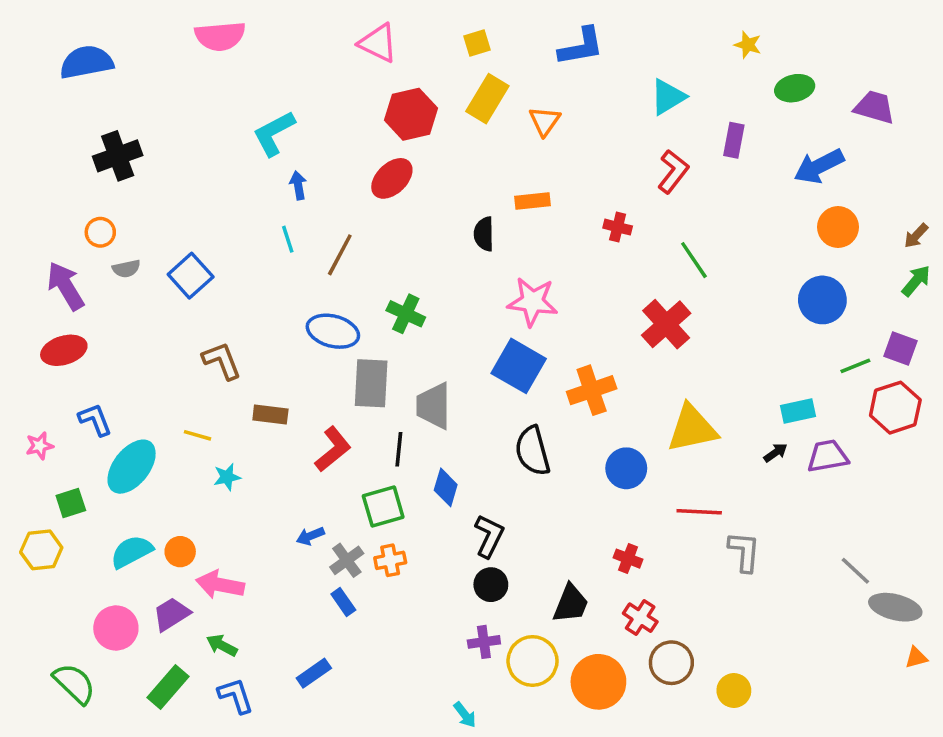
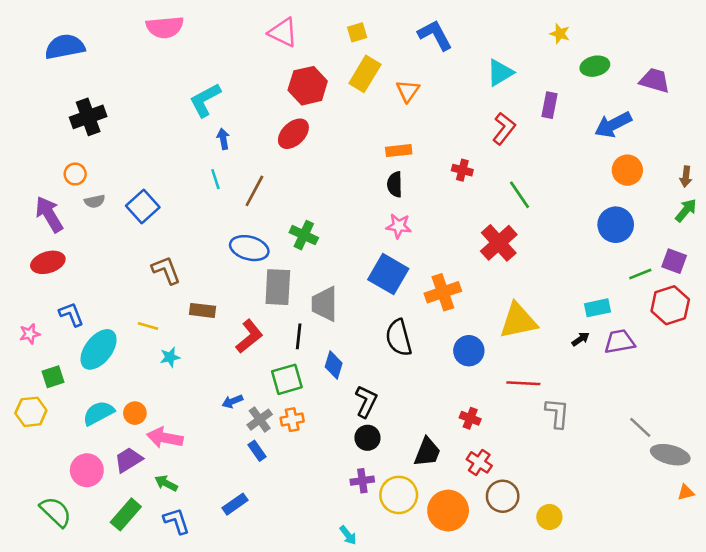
blue L-shape: (581, 47) -> (435, 35), turned -108
black semicircle: (484, 234) -> (395, 184), moved
brown arrow: (916, 236) -> (686, 177), turned -36
pink star: (533, 302) -> (399, 226), size x0.7

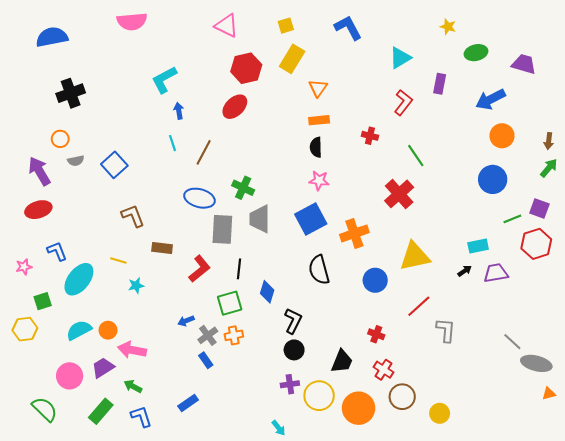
orange triangle: (408, 91) -> (318, 88), moved
blue square: (388, 274) -> (311, 219), turned 32
gray trapezoid: (325, 304) -> (260, 219), moved
red line: (523, 383) -> (419, 306), turned -45

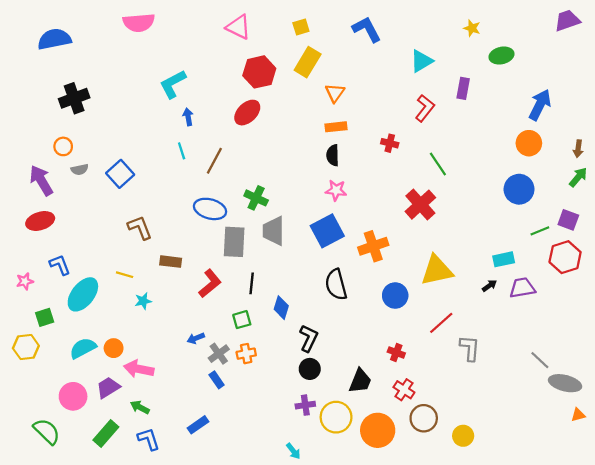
purple trapezoid: (524, 64) -> (567, 20), moved, turned -35
blue arrow: (491, 99) -> (540, 105), moved, turned 144
green square: (230, 303) -> (242, 320), size x0.7

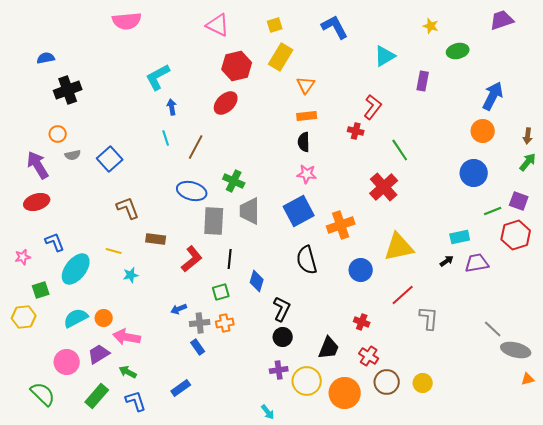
purple trapezoid: (567, 20) -> (502, 20), moved
blue semicircle: (54, 39) -> (46, 58), moved, size x0.6
red L-shape: (425, 108) -> (373, 107), moved
gray cross: (219, 354) -> (200, 323), turned 30
yellow circle: (463, 436) -> (423, 383), moved

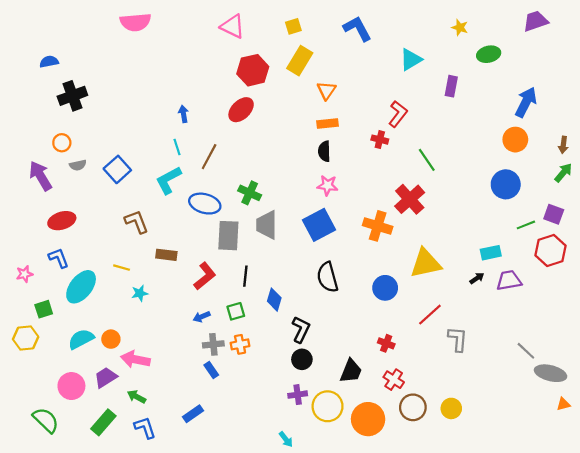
cyan L-shape: (158, 77) -> (169, 180), moved
red ellipse: (37, 202) -> (62, 221), moved
orange cross: (341, 225) -> (378, 226), moved, turned 36
blue arrow: (179, 309) -> (202, 317), moved

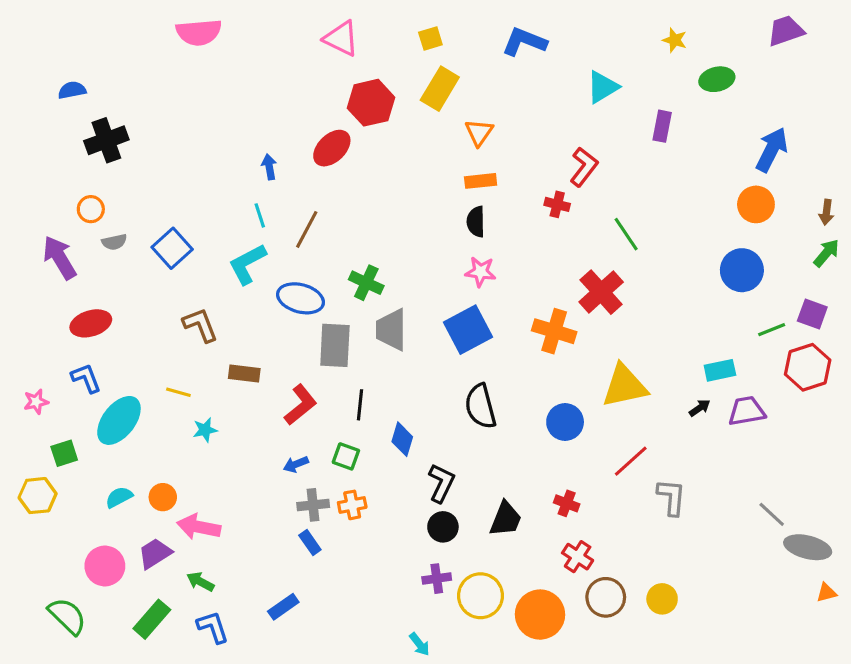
blue L-shape: (357, 29) -> (524, 42), turned -40
red ellipse: (241, 110) -> (332, 148), moved
green square: (236, 311) -> (346, 456), turned 36
cyan semicircle: (81, 339) -> (119, 497), size x0.7
black trapezoid: (351, 371) -> (506, 519), moved

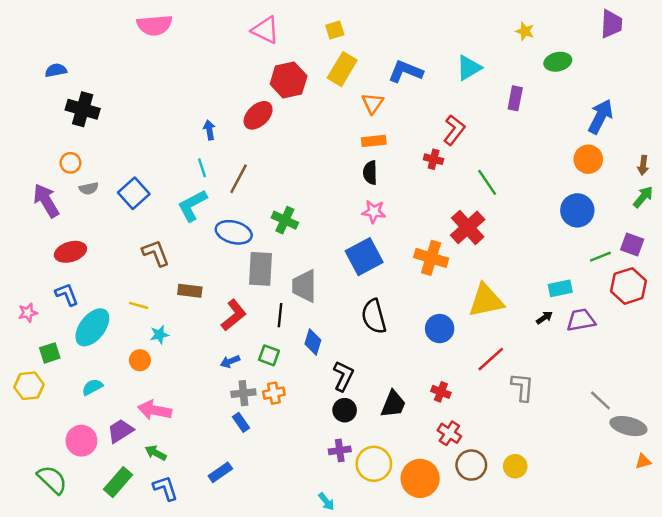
purple trapezoid: (786, 31) -> (611, 24), turned 112
blue L-shape: (524, 42) -> (406, 71), moved
black cross: (106, 140) -> (83, 109), turned 36
gray trapezoid: (391, 330) -> (304, 286), moved
orange circle: (163, 497) -> (140, 360), moved

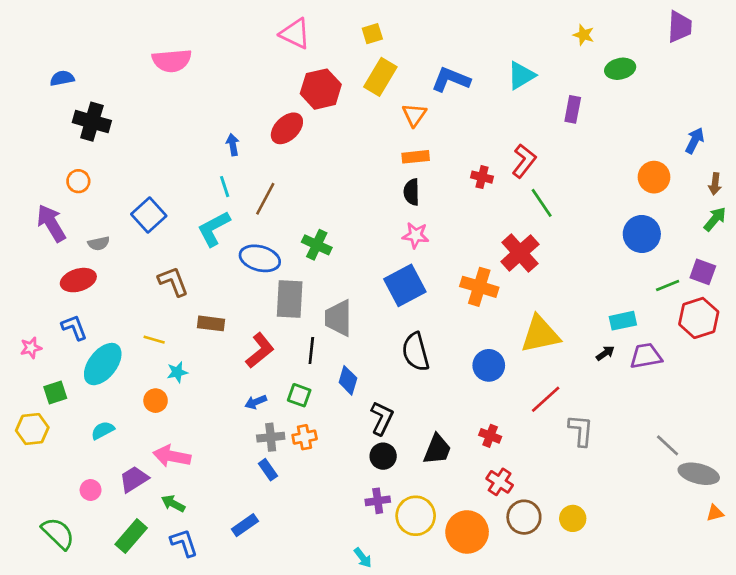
pink semicircle: (155, 25) -> (172, 61), moved
blue arrow: (600, 117) -> (695, 141), moved, size x0.7
red L-shape: (454, 130) -> (524, 161), moved
gray semicircle: (89, 188) -> (99, 243), moved
pink circle: (81, 441) -> (91, 490), size x0.6

